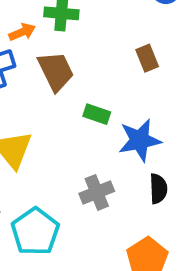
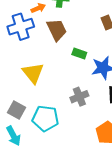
cyan pentagon: (35, 232) -> (45, 118), turned -30

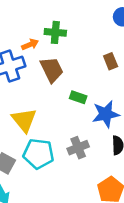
cyan pentagon: (45, 118) -> (38, 154), moved

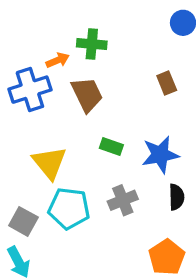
green rectangle: (78, 97) -> (111, 147), moved

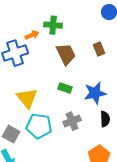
brown trapezoid: (87, 94) -> (66, 54), moved

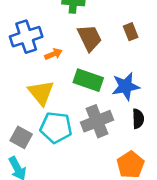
orange arrow: (32, 35) -> (53, 54), moved
green rectangle: (65, 88) -> (88, 80), size x1.6
gray cross: (72, 121) -> (97, 121), size x1.4

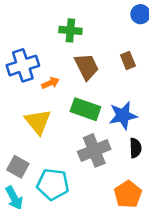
cyan pentagon: (56, 127) -> (53, 184), moved

